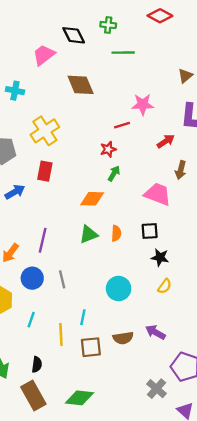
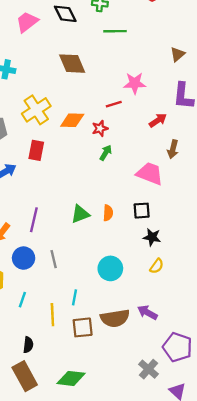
pink trapezoid: (44, 55) -> (27, 22), moved
orange diamond: (92, 199) -> (72, 120), moved
brown semicircle: (123, 338) -> (115, 318), size x1.4

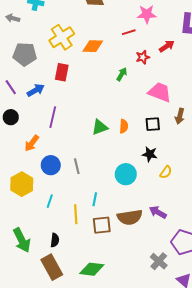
red star: (100, 128) -> (143, 57), moved
brown arrow: (173, 149) -> (180, 116), moved
purple line: (34, 220) -> (53, 117), moved
black star: (152, 237) -> (150, 154), moved

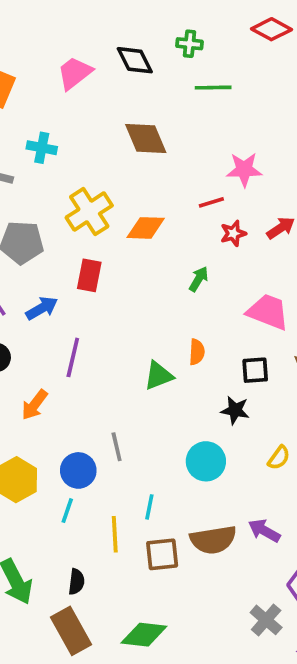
red star: (143, 57) -> (233, 233), moved
orange semicircle: (124, 126) -> (197, 352), moved
black star: (150, 154) -> (235, 410), moved
blue circle: (51, 165) -> (78, 470), moved

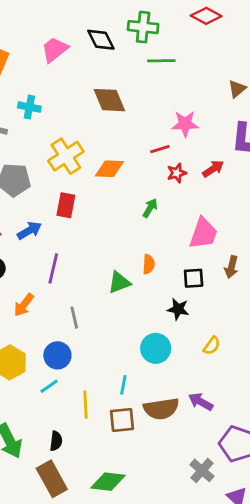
green cross: (189, 44) -> (143, 27), size x1.5
pink trapezoid: (268, 312) -> (203, 233), turned 88
gray line: (117, 447) -> (74, 318), moved
cyan line: (149, 507) -> (123, 385), moved
cyan line: (67, 511) -> (49, 386), turned 36

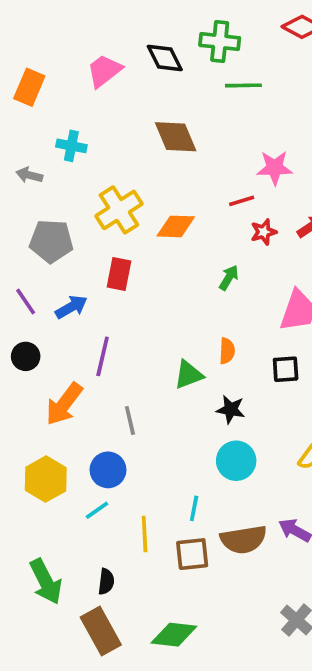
orange arrow: (24, 305) -> (64, 404), size x1.4
black star: (178, 309) -> (231, 409), moved

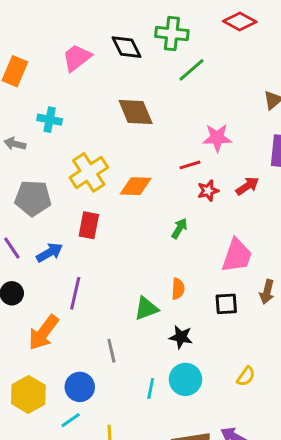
green line: (243, 85) -> (191, 70), turned -40
gray line: (130, 420) -> (111, 351), moved
cyan line: (194, 508) -> (151, 388), moved

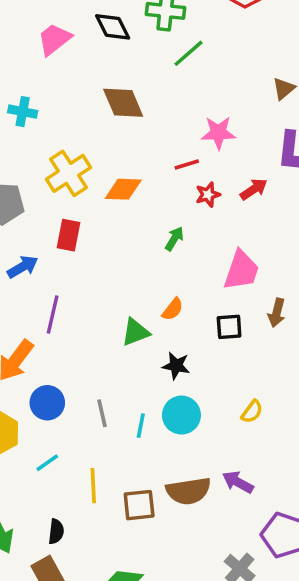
orange semicircle: (178, 289) -> (173, 309), turned 35
gray line: (111, 351) -> (102, 413), moved
blue circle: (80, 387) -> (47, 403), moved

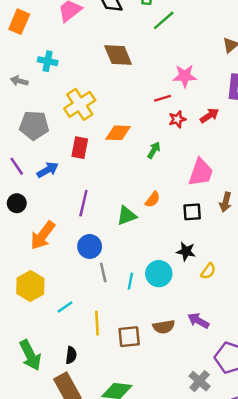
orange diamond: (123, 189) -> (118, 133), moved
purple line: (53, 314) -> (83, 203), moved
black star: (176, 366) -> (186, 251), moved
blue circle: (47, 403) -> (90, 246), moved
brown semicircle: (188, 491) -> (164, 327), size x0.7

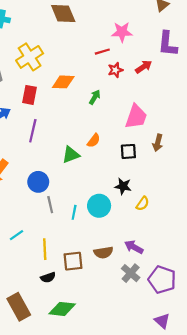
purple line: (83, 203) -> (33, 131), moved
black semicircle: (71, 355) -> (48, 277), moved, turned 64
gray cross: (200, 381) -> (131, 273), moved

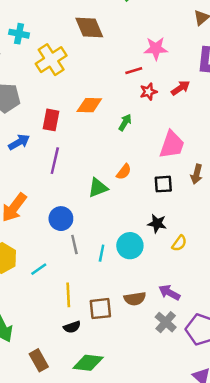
yellow cross: (30, 57) -> (51, 60), moved
cyan line: (17, 235) -> (39, 269), moved
brown rectangle: (19, 307) -> (39, 360), size x0.7

